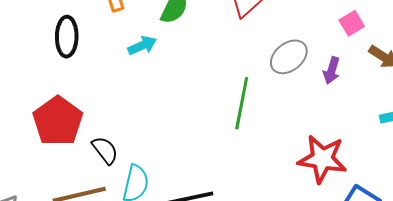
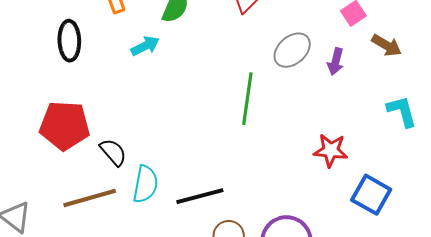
red pentagon: (58, 121) -> (65, 126), turned -30
red star: (322, 159) -> (331, 150), size x0.7

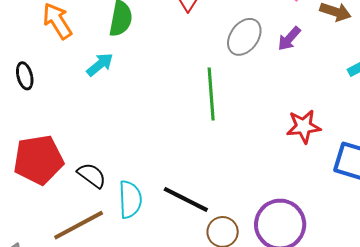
black ellipse: (69, 41) -> (25, 76), size x0.7
purple arrow: (336, 62) -> (289, 39), turned 40
black line: (200, 196) -> (186, 199), turned 54

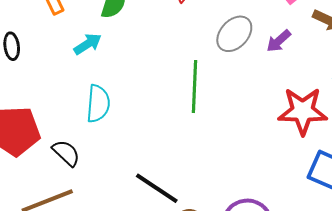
red star: (304, 126) -> (303, 111), moved, size x1.4
cyan semicircle: (130, 199) -> (98, 104), moved

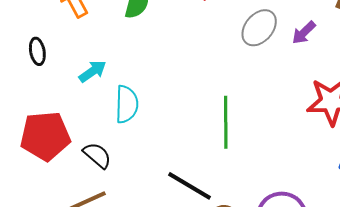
cyan arrow: (88, 44) -> (92, 71), moved
green line: (194, 87) -> (226, 122), moved

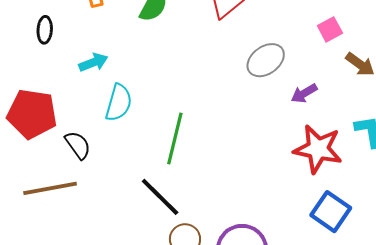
purple arrow: (304, 33) -> (304, 93), moved
green line: (226, 122) -> (175, 138), moved

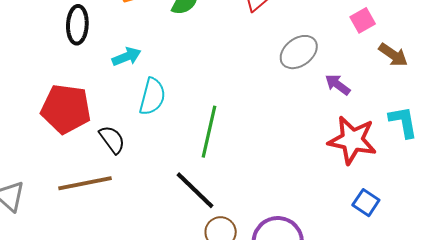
black ellipse: (45, 30) -> (77, 25), size x1.4
purple arrow: (304, 93) -> (338, 85), turned 68
blue square: (331, 212) -> (366, 203), size x0.7

